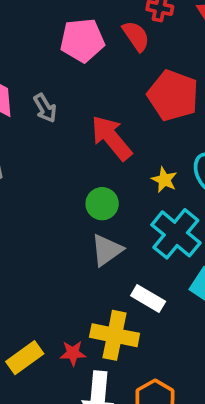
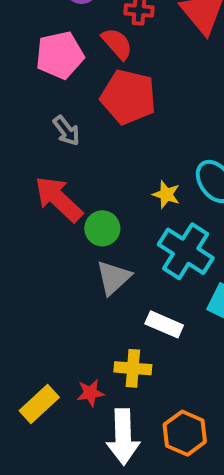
red pentagon: (173, 95) -> (128, 97), moved
gray arrow: (45, 108) -> (66, 131), moved
red arrow: (112, 138) -> (59, 199), moved
yellow cross: (115, 335) -> (133, 368), size x0.7

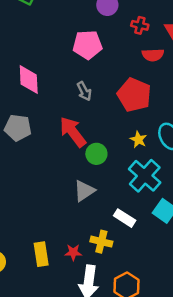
red semicircle: (117, 44) -> (153, 55), moved, turned 120
red pentagon: (128, 97) -> (134, 95), moved
gray triangle: (113, 278) -> (84, 191), moved
yellow rectangle: (39, 404) -> (41, 254), turned -65

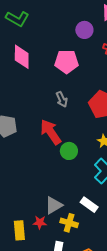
pink diamond: (29, 80) -> (22, 57), moved
gray triangle: (84, 191) -> (54, 205), moved
red star: (73, 252) -> (40, 222), moved

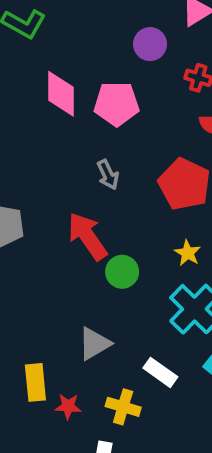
pink diamond: (22, 57) -> (61, 94), moved
gray triangle: (54, 205) -> (94, 344), moved
yellow rectangle: (19, 230) -> (35, 382), moved

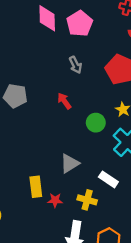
pink pentagon: (117, 104) -> (80, 23), turned -30
red arrow: (87, 236) -> (64, 101), size x0.6
green circle: (122, 272) -> (96, 123), moved

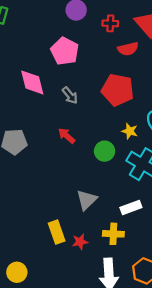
pink diamond: (47, 18) -> (32, 82), moved
white rectangle: (108, 179) -> (131, 208), turned -42

